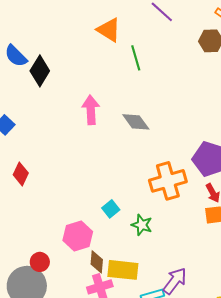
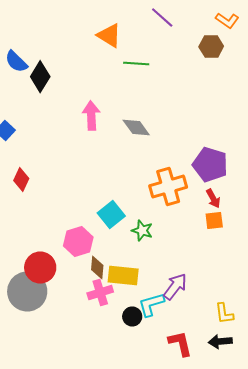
green line: (136, 58) -> (136, 64), turned -70
cyan square: (111, 209) -> (111, 214), size x1.5
red circle: (40, 262) -> (40, 268), size x1.6

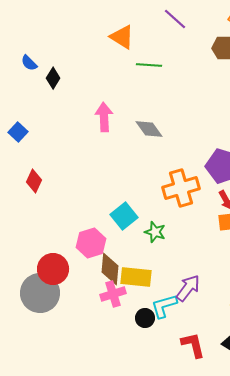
blue semicircle: (16, 62) -> (29, 63), size x0.7
black diamond: (40, 76) -> (53, 78), size x0.7
brown diamond: (97, 268) -> (110, 269), size x1.4

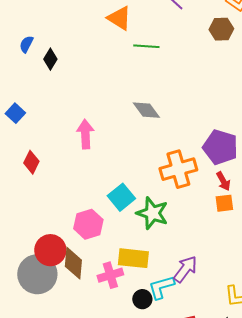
blue semicircle: (29, 63) -> (26, 44), turned 72
pink arrow: (104, 117) -> (85, 134), moved
green star: (155, 232) -> (152, 213), size x1.5
brown diamond: (110, 269) -> (73, 263), moved

